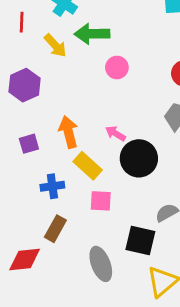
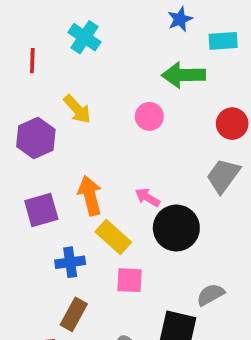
green arrow: (92, 34) -> (184, 75), moved
yellow arrow: (55, 46) -> (77, 109), moved
purple square: (29, 144) -> (41, 210), size x1.4

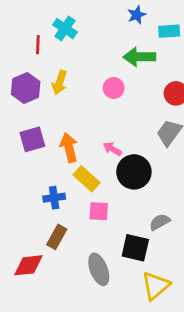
red line: (32, 61) -> (38, 45), moved
yellow arrow: (77, 109) -> (59, 83), turned 60
purple hexagon: (36, 138) -> (26, 88), moved
purple square: (41, 210) -> (32, 139), moved

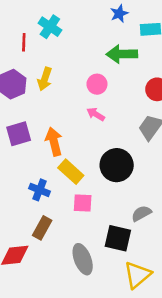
pink arrow: (112, 149) -> (96, 114), moved
blue cross: (54, 198) -> (40, 190), turned 30

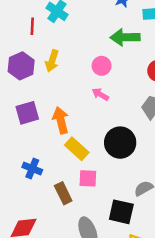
blue cross: (40, 190) -> (32, 169), moved
brown rectangle: (42, 228) -> (63, 193), moved, turned -55

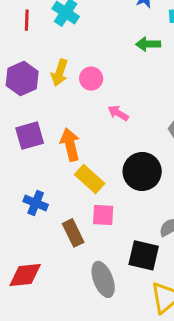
red line: (32, 26) -> (27, 20), moved
green arrow: (125, 37) -> (148, 44), size x0.7
pink circle: (102, 66) -> (91, 79), moved

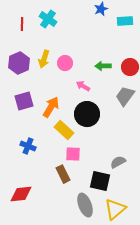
green arrow: (148, 44) -> (103, 66), moved
orange arrow: (70, 145) -> (51, 107), turned 45
black circle: (142, 172) -> (87, 114), moved
brown rectangle: (73, 233) -> (63, 174), moved
gray ellipse: (103, 279) -> (85, 205), moved

